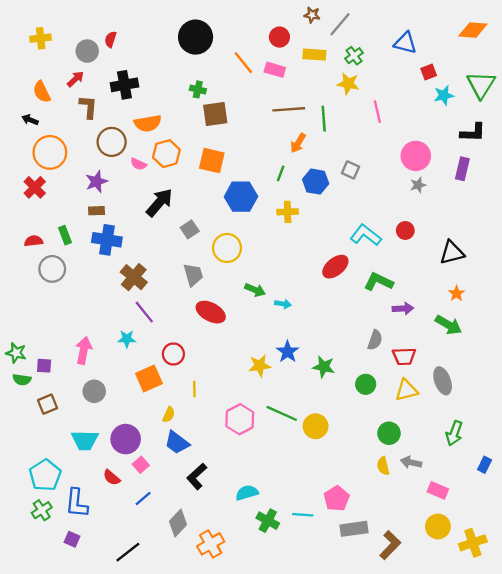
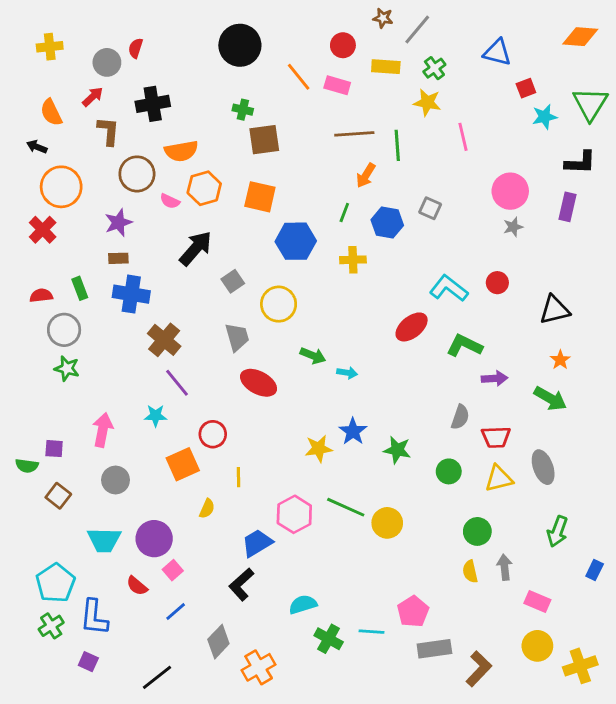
green star: (16, 353) -> (67, 368), moved
brown square: (48, 404) -> (58, 496), turned -30
blue trapezoid: (177, 443) -> (257, 543), moved, turned 112
gray arrow: (411, 462) -> (504, 567), turned 72

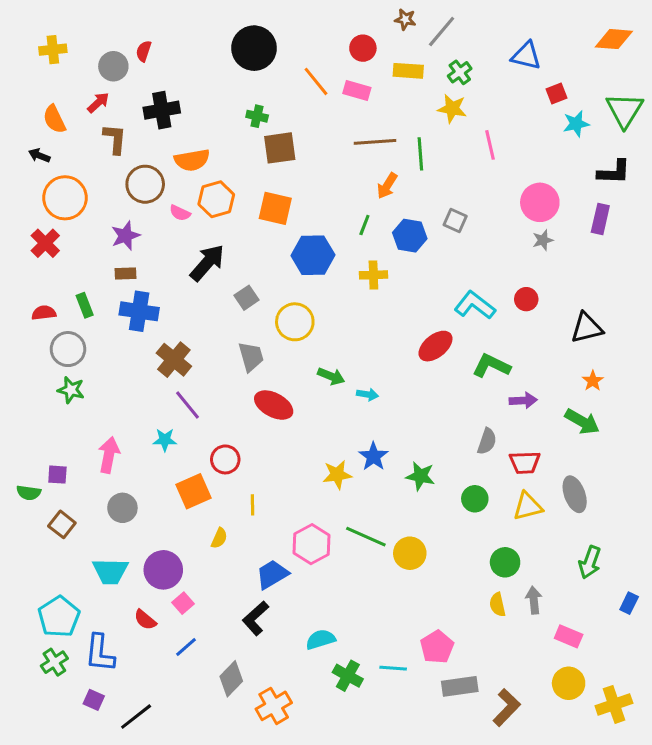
black line: (157, 677) -> (136, 717), moved

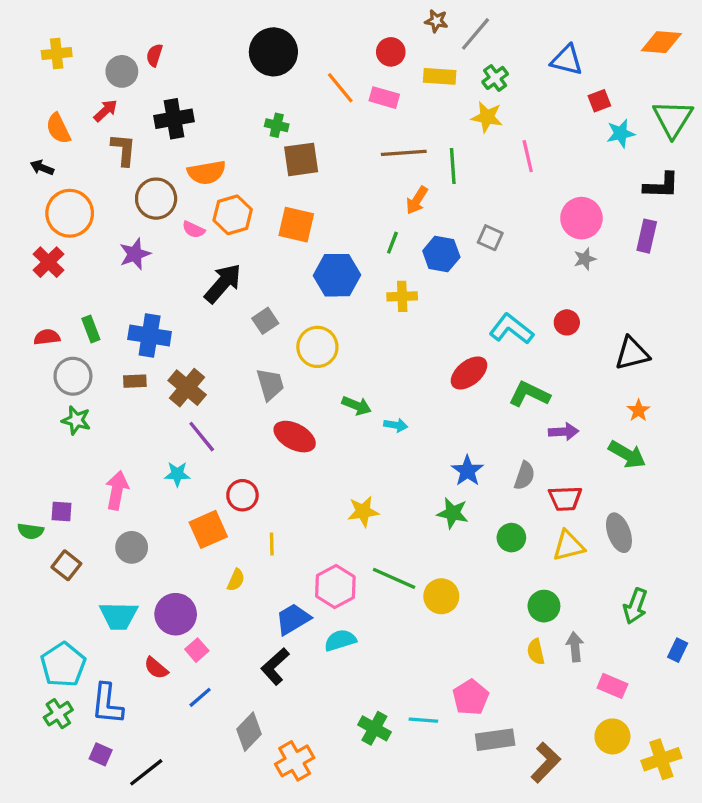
brown rectangle: (125, 273) -> (135, 381), moved
blue star: (373, 456) -> (467, 471), moved
cyan semicircle: (321, 639) -> (340, 640), moved

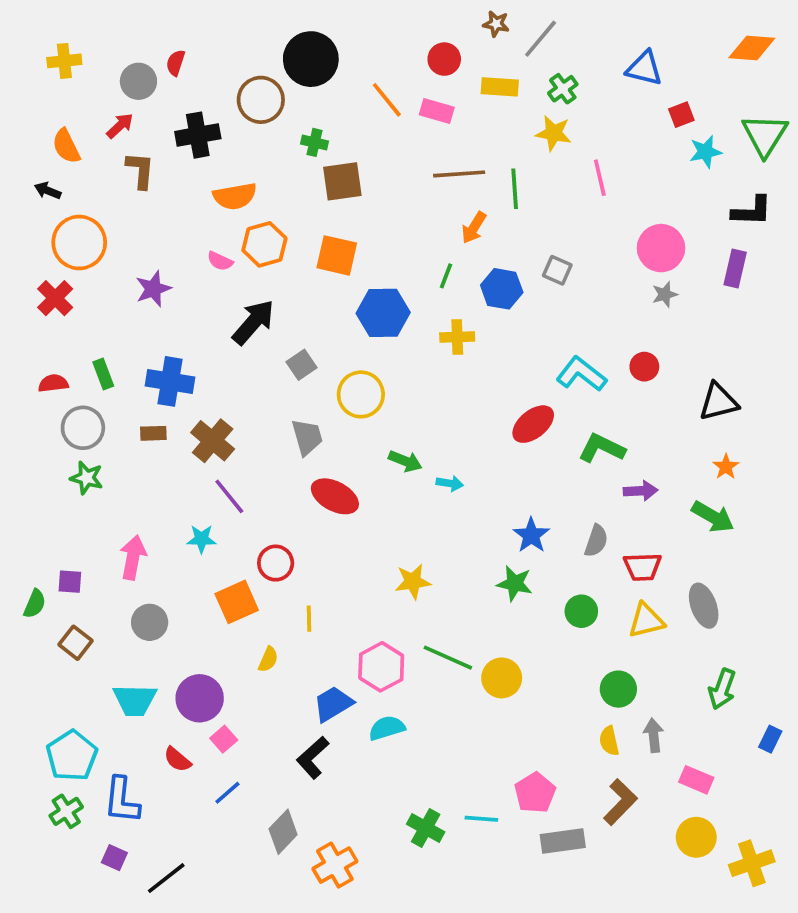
brown circle: (156, 199) -> (261, 100), moved
green semicircle: (31, 531) -> (35, 604), turned -75
brown L-shape: (546, 763) -> (620, 802), moved

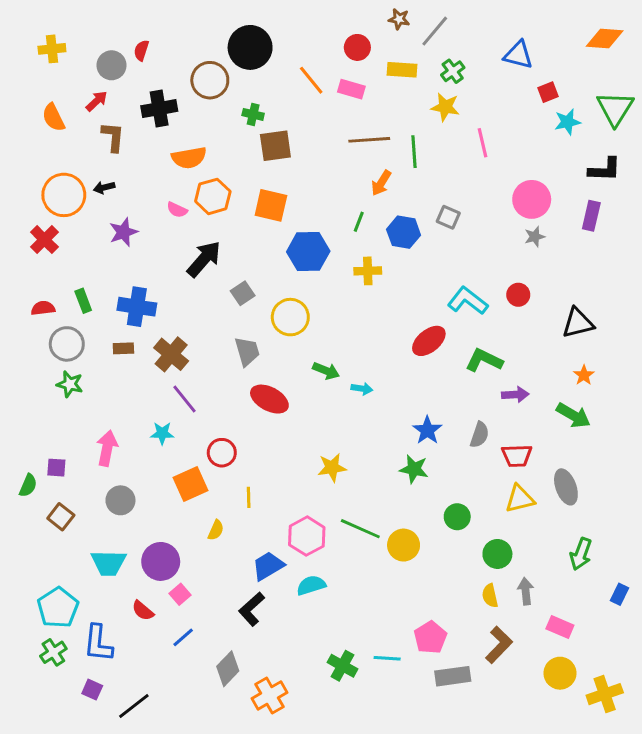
black arrow: (48, 191) -> (104, 187), moved, turned -36
green circle: (581, 611) -> (457, 517), moved

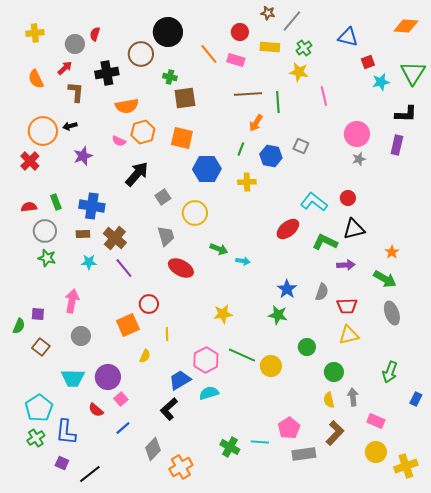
black triangle: (578, 323) -> (354, 229), moved
cyan star: (162, 433) -> (89, 262), moved
gray ellipse: (566, 487) -> (392, 313), moved

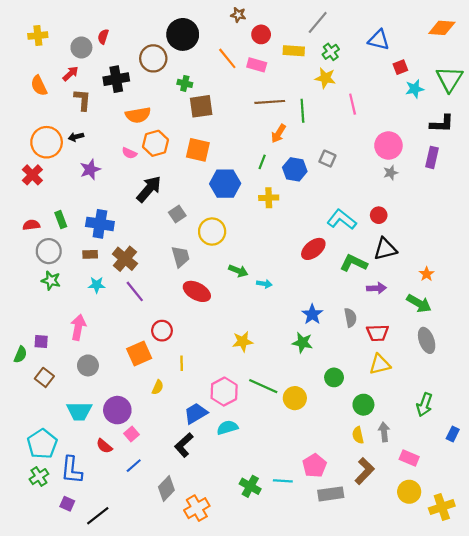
brown star: (268, 13) -> (238, 15), moved
gray semicircle: (322, 292) -> (350, 318), turned -30

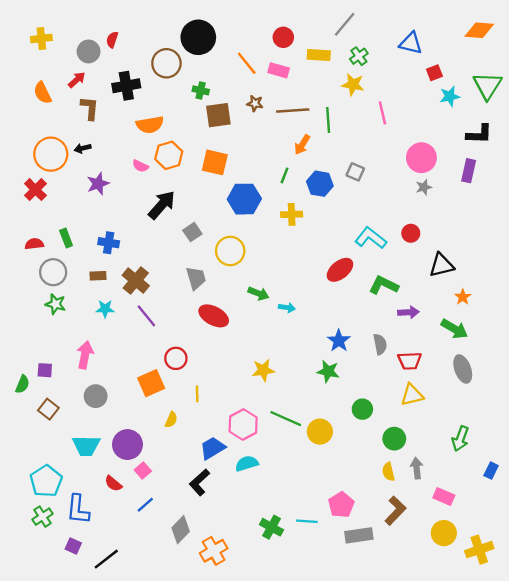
brown star: (238, 15) -> (255, 103), moved
blue cross: (100, 224) -> (109, 243), size x0.7
black triangle: (385, 249) -> (441, 265), moved

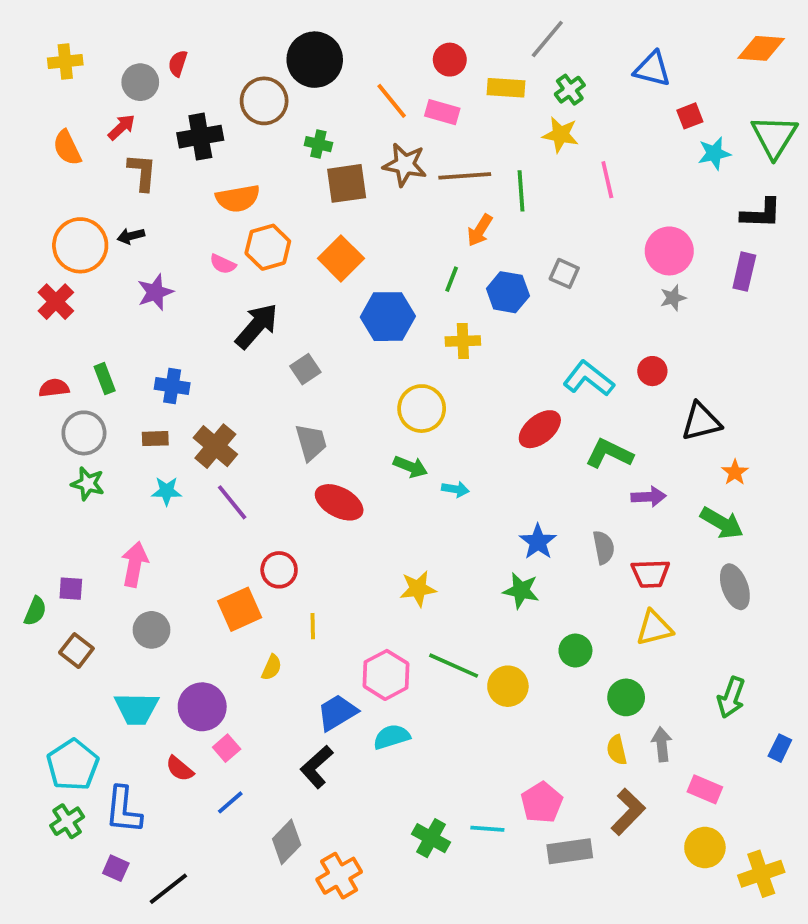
brown star: (255, 103) -> (405, 165), size x1.6
orange square: (215, 162) -> (341, 258), turned 32
yellow circle: (230, 251) -> (422, 409), moved

